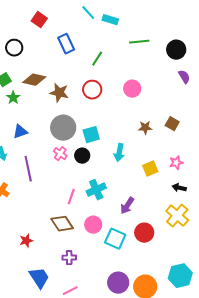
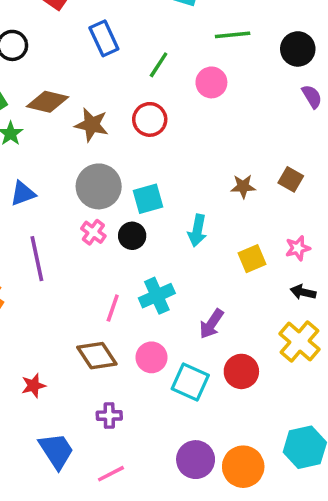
pink circle: (132, 89) -> (211, 82), moved

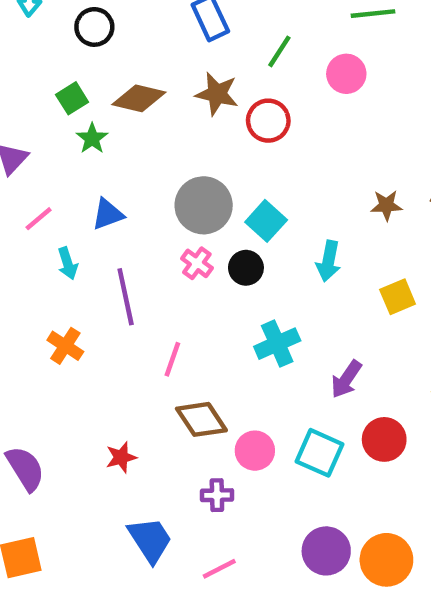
brown star: (92, 125) -> (217, 94), moved
cyan square: (148, 199) -> (266, 221), turned -32
pink line: (113, 308) -> (172, 359), moved
pink circle: (152, 357) -> (255, 451), moved

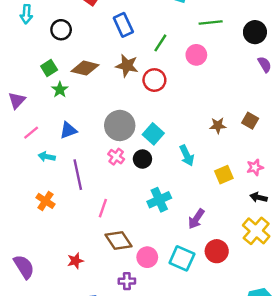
cyan arrow: (328, 261) -> (187, 155), turned -36
cyan arrow: (68, 263) -> (47, 157), turned 119

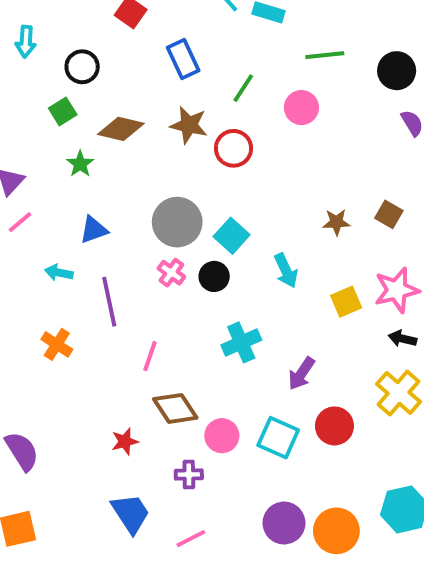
green square: (49, 68) -> (63, 111), moved
pink line: (31, 133) -> (20, 222), moved
pink star: (255, 167) -> (397, 290), size x1.6
red star: (75, 261) -> (125, 441), moved

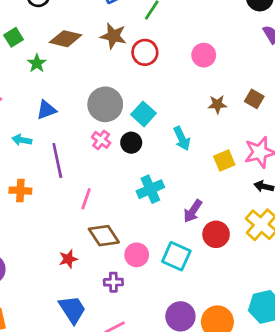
pink circle: (301, 108) -> (204, 55), moved
green square: (63, 111) -> (14, 37), moved
orange cross: (57, 344) -> (20, 191), turned -30
red circle: (334, 426) -> (216, 234), moved

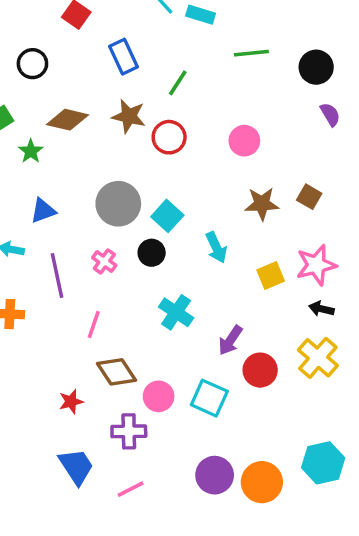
brown star: (217, 104) -> (262, 204), size x1.4
pink cross: (101, 140) -> (104, 262), moved
cyan cross: (150, 189) -> (176, 312), turned -32
purple cross: (113, 282) -> (129, 431), size x1.4

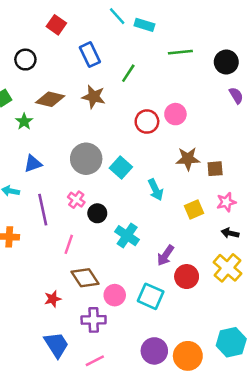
red circle: (169, 137) -> (147, 122), moved
brown square: (309, 197) -> (215, 169), moved, turned -35
black circle: (152, 253) -> (97, 213), moved
pink star: (316, 265) -> (226, 202), size x0.7

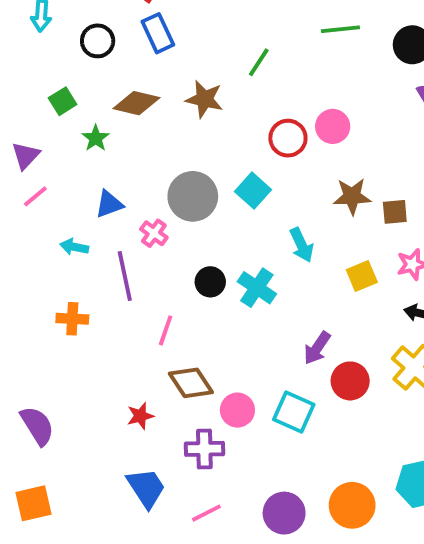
blue rectangle: (90, 55) -> (158, 33), moved
cyan square: (121, 167) -> (253, 191), moved
pink cross: (76, 200) -> (154, 233), moved
cyan cross: (127, 236) -> (257, 288), moved
purple circle: (154, 351) -> (284, 513), moved

